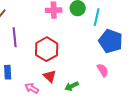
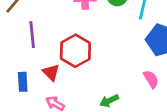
red triangle: (50, 76) -> (51, 72), moved

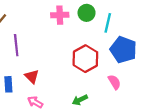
red hexagon: (75, 51) -> (85, 59), moved

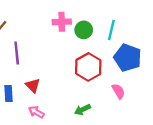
green circle: (87, 13) -> (84, 30), moved

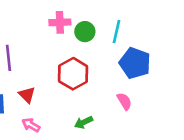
red hexagon: (88, 67) -> (73, 74), moved

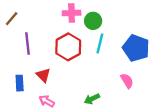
cyan line: (116, 32) -> (100, 43), moved
red hexagon: (73, 74) -> (68, 47), moved

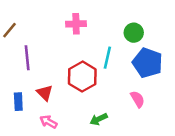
green circle: (93, 21) -> (134, 33), moved
red hexagon: (68, 47) -> (82, 77), moved

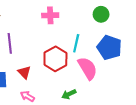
green circle: (134, 33) -> (101, 14), moved
pink semicircle: (137, 99) -> (88, 68), moved, size x1.6

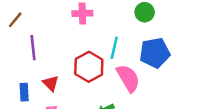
blue pentagon: (109, 47) -> (155, 53), turned -30

